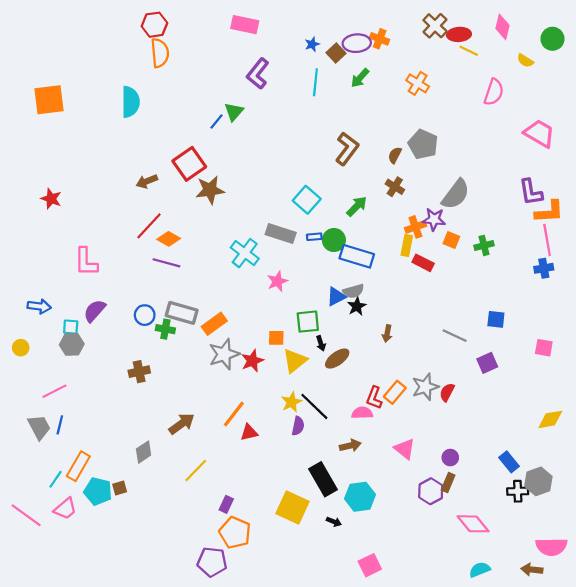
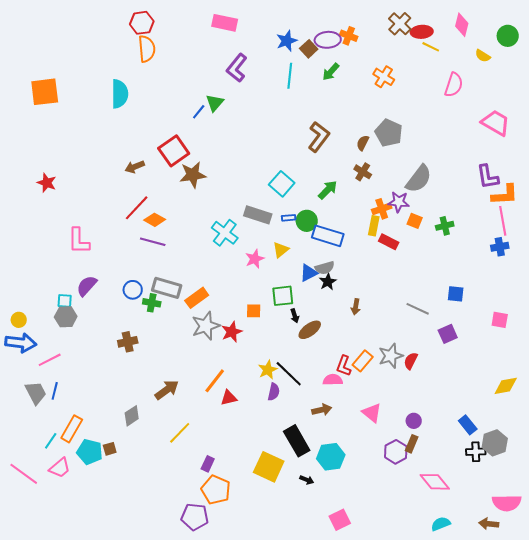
blue star: (312, 44) -> (287, 41), size x1.5
blue arrow: (39, 306) -> (21, 343), moved, size x1.4
yellow triangle: (295, 361) -> (281, 250), moved, size x0.7

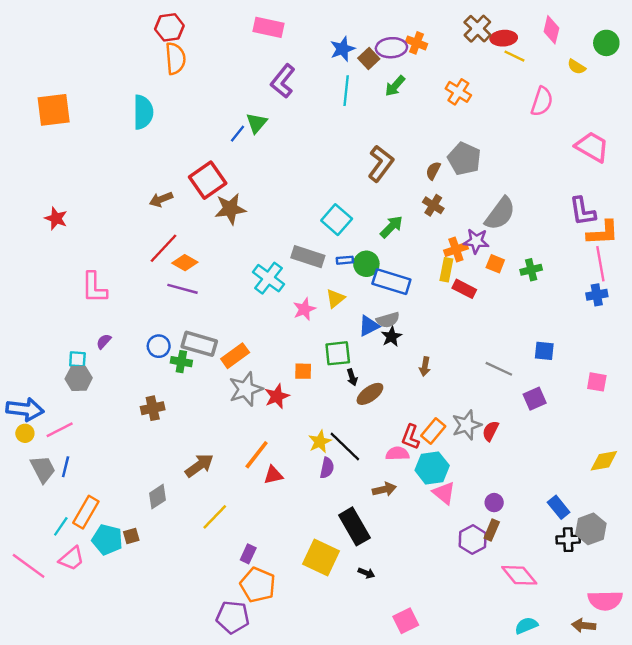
purple semicircle: (87, 286) -> (104, 341), size x0.6
yellow circle: (19, 320) -> (25, 433), moved
cyan hexagon: (331, 457) -> (432, 468), moved

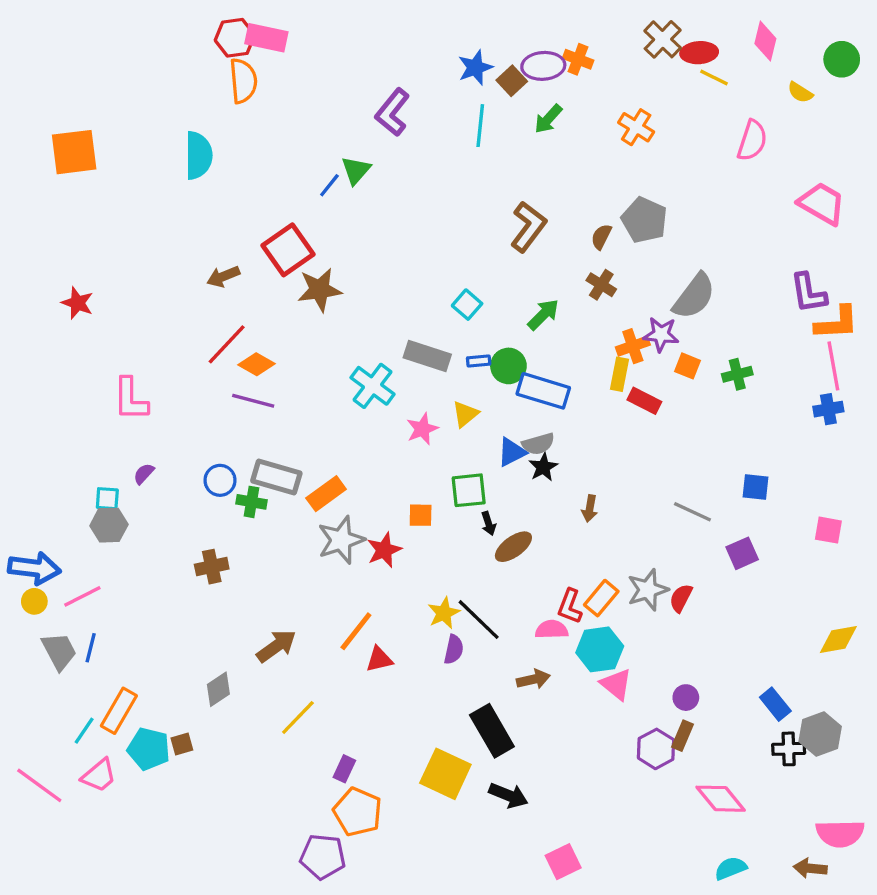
pink rectangle: (268, 27) -> (266, 38), moved
cyan square: (337, 220) -> (467, 305), size x0.7
black arrow: (366, 573) -> (508, 795), size x1.6

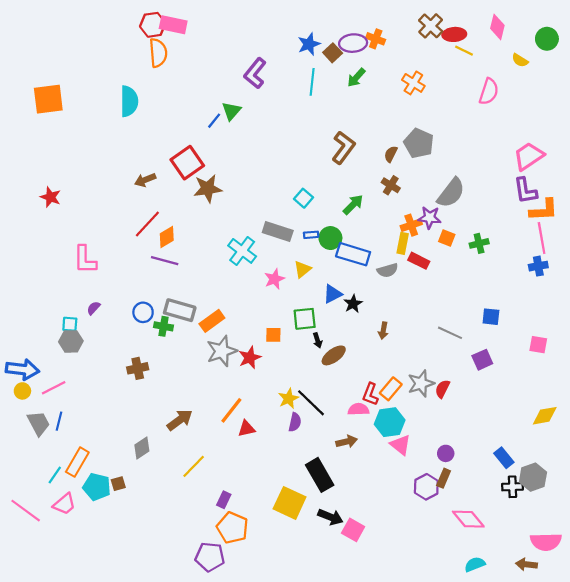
pink trapezoid: (822, 203) -> (529, 156), moved, turned -64
orange diamond: (256, 364) -> (167, 237), turned -60
gray semicircle: (538, 444) -> (388, 270), moved
pink square: (563, 862) -> (353, 530), moved, turned -35

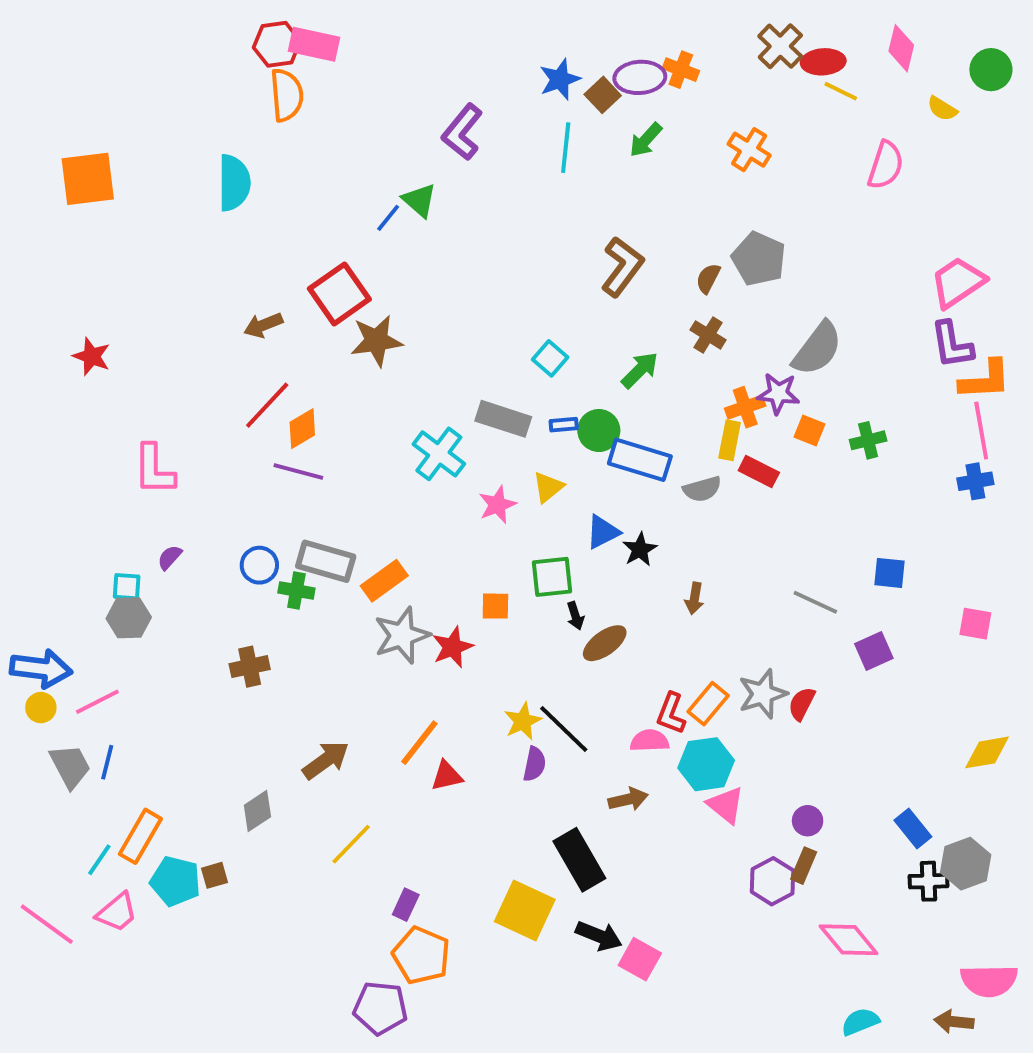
green triangle: (231, 111) -> (419, 200), turned -30

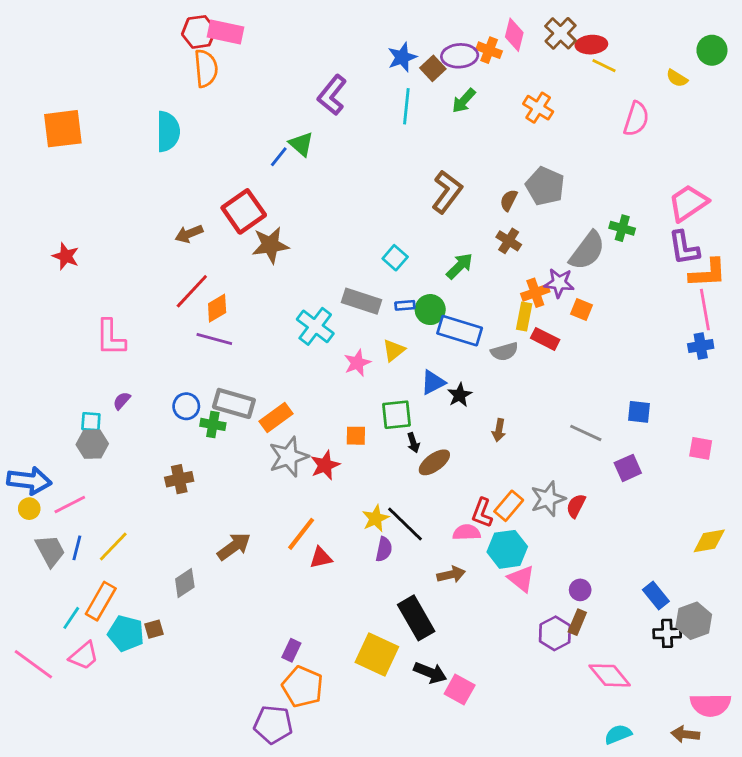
pink diamond: (901, 48) -> (514, 35), moved
green cross: (868, 440) -> (622, 228), moved, turned 30
yellow line: (351, 844) -> (113, 546), moved

